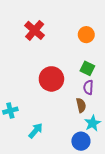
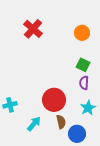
red circle: (51, 79) -> (54, 100), moved
brown semicircle: (81, 105) -> (61, 122), moved
cyan star: (93, 123) -> (88, 108), moved

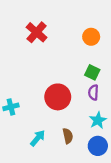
red circle: (54, 100) -> (58, 97), moved
cyan cross: (10, 105) -> (11, 107), moved
blue circle: (77, 134) -> (98, 146), moved

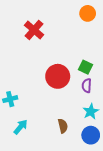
orange circle: (91, 37) -> (88, 13), moved
red circle: (58, 97) -> (58, 76), moved
cyan arrow: (38, 138) -> (21, 127), moved

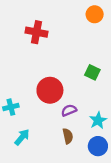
red cross: (34, 30) -> (37, 32), turned -30
red circle: (58, 76) -> (50, 90), moved
purple semicircle: (87, 86) -> (69, 110), moved, turned 64

